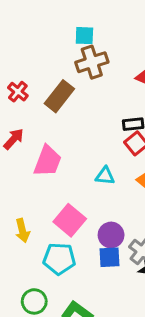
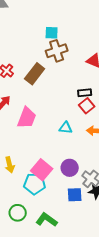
pink square: (70, 220) -> (42, 170), moved
blue square: (110, 257) -> (75, 195), moved

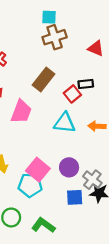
brown rectangle: (35, 74) -> (43, 79), moved
red square: (87, 106) -> (72, 94), moved
cyan triangle: (66, 128) -> (65, 123), size x1.5

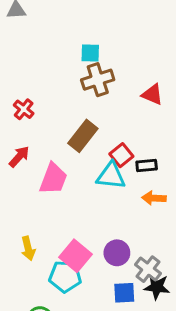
black rectangle: (86, 84) -> (147, 165), moved
cyan triangle: (65, 123) -> (111, 176), moved

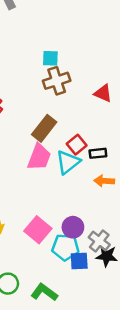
cyan triangle: (111, 176) -> (68, 162), turned -44
pink trapezoid: (53, 179) -> (39, 157), moved
cyan pentagon: (65, 276) -> (65, 247), moved

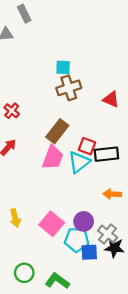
red square: (77, 145) -> (87, 146), turned -30
black rectangle: (98, 153) -> (106, 154), size x1.5
orange arrow: (104, 181) -> (112, 194), moved

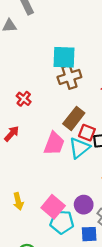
cyan square: (63, 67) -> (64, 57), size x1.6
red cross: (12, 111) -> (24, 99), moved
brown rectangle: (57, 131) -> (74, 118), moved
cyan pentagon: (77, 240) -> (62, 222), moved

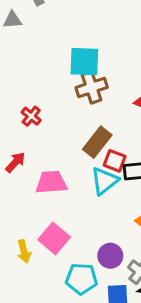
pink trapezoid: (54, 144) -> (51, 182), moved, turned -115
pink square: (53, 207) -> (54, 238), moved

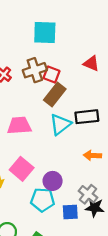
brown cross: (92, 87) -> (35, 70), moved
red square: (115, 161) -> (51, 75), moved
purple circle: (110, 256) -> (53, 181), moved

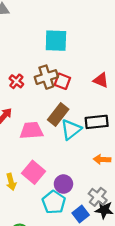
red triangle: (91, 63) -> (101, 80), moved
brown rectangle: (55, 95) -> (58, 114), moved
cyan pentagon: (43, 200) -> (54, 202), turned 30
blue square: (70, 212) -> (81, 214), turned -35

